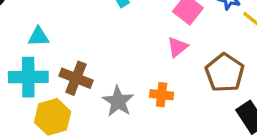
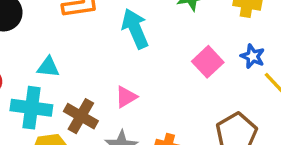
pink triangle: (177, 47) -> (126, 97), moved

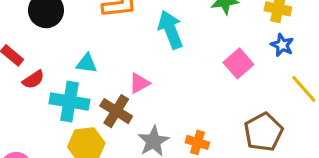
blue star: (253, 56) -> (282, 45), moved
pink triangle: (126, 97) -> (139, 83), moved

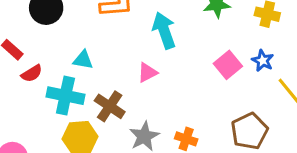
blue star: (282, 45) -> (263, 61), moved
pink triangle: (139, 83) -> (147, 73), moved

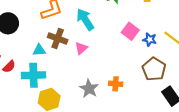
blue star: (263, 61) -> (150, 40), moved
brown cross: (110, 106) -> (58, 38), moved

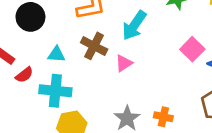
cyan arrow: (85, 19) -> (134, 25), turned -120
cyan triangle: (39, 50) -> (56, 54), moved

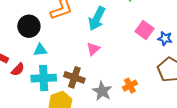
black circle: (30, 17) -> (29, 26), moved
brown cross: (94, 46) -> (74, 77), moved
orange cross: (163, 117) -> (130, 86), turned -32

